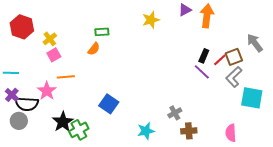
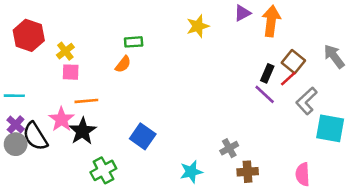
pink square: (54, 55) -> (71, 72), turned 32
brown square: (234, 57) -> (293, 62), moved, turned -30
black semicircle: (27, 104) -> (35, 136), turned 55
gray circle: (19, 121) -> (16, 144), moved
black star: (63, 122) -> (82, 131), moved

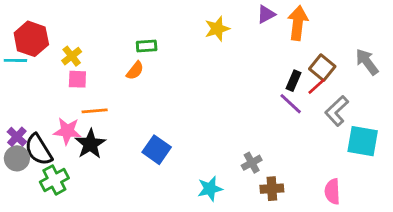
cyan line: (14, 96) -> (15, 60), moved
pink star: (61, 119) -> (67, 131), turned -30
green cross: (103, 170) -> (54, 180), moved

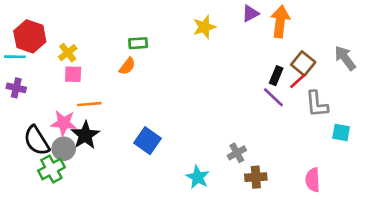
gray L-shape: (337, 111) -> (317, 104), turned -52
purple cross: (17, 137) -> (16, 88), moved, turned -30
cyan square: (363, 141) -> (341, 132), size x0.6
gray circle: (17, 158) -> (64, 149), moved
cyan star: (210, 189) -> (198, 177), turned -30

